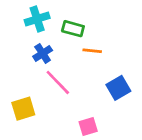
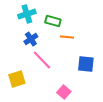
blue square: (118, 88) -> (86, 64), turned 36
pink square: (88, 126) -> (64, 92), turned -32

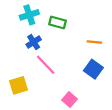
orange line: (67, 37) -> (94, 42), moved
blue square: (86, 64) -> (93, 69), turned 30

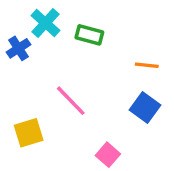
cyan cross: (29, 15) -> (45, 23), turned -30
blue cross: (34, 42) -> (18, 48), moved

